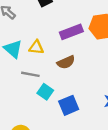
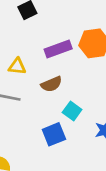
cyan square: (45, 92) -> (72, 111), moved

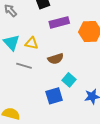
purple rectangle: (58, 49) -> (59, 22), moved

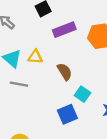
brown semicircle: (56, 59) -> (65, 72), turned -98
gray line: (24, 66) -> (19, 84), moved

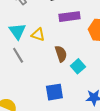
gray line: (19, 84) -> (18, 55), turned 35
cyan square: (83, 94) -> (78, 66), moved

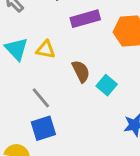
gray line: (18, 55) -> (41, 98), moved
blue square: (54, 92) -> (43, 128), moved

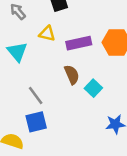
purple rectangle: (85, 19) -> (79, 43), moved
yellow triangle: (46, 50) -> (47, 34), moved

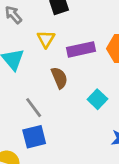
yellow triangle: (47, 34) -> (46, 39), turned 48
brown semicircle: (72, 75) -> (59, 78), moved

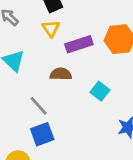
yellow triangle: (46, 39) -> (51, 29), moved
brown semicircle: (59, 78) -> (61, 74), turned -60

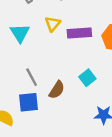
yellow triangle: (51, 29) -> (53, 24), moved
brown semicircle: (61, 74) -> (57, 90), moved, turned 108

